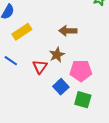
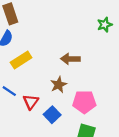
red triangle: (40, 67) -> (31, 102), moved
blue square: (61, 87) -> (52, 115), moved

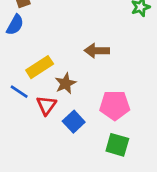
yellow rectangle: (21, 60) -> (40, 67), moved
brown star: (59, 85) -> (65, 83), moved

